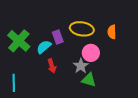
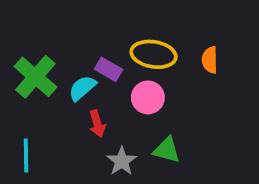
purple rectangle: (58, 37) -> (109, 69), turned -40
pink circle: (91, 53) -> (148, 97), moved
gray star: (81, 66) -> (122, 161), moved

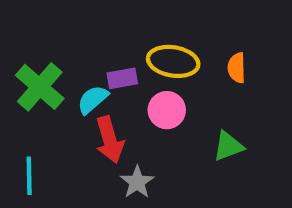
purple rectangle: (109, 69) -> (122, 78), turned -40
red arrow: (97, 124) -> (110, 140), size x1.5
green triangle: (167, 150) -> (228, 146), moved, turned -36

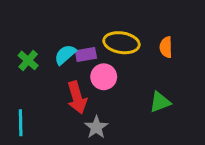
green cross: (40, 87) -> (28, 60), size x0.6
cyan semicircle: (93, 100) -> (65, 55), moved
pink circle: (167, 110) -> (104, 77), moved

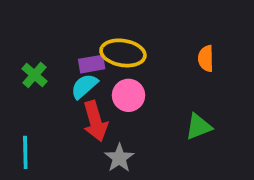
yellow ellipse: (121, 43) -> (123, 53), moved
cyan semicircle: (65, 55) -> (84, 86), moved
purple rectangle: (86, 55) -> (92, 64), moved

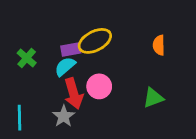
yellow ellipse: (123, 53) -> (95, 41), turned -36
pink circle: (128, 95) -> (99, 86), moved
gray star: (119, 158) -> (64, 116), moved

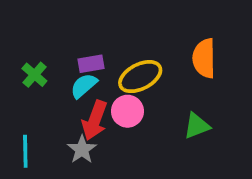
yellow ellipse: (95, 41) -> (140, 77), moved
orange semicircle: (159, 45) -> (204, 58), size x1.5
red arrow: (74, 94) -> (95, 120), turned 36

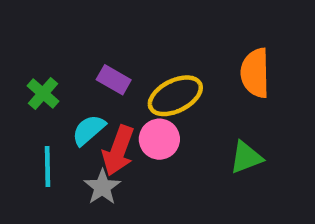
purple rectangle: (91, 64) -> (114, 80), turned 40
cyan semicircle: (84, 86) -> (89, 130), moved
cyan line: (25, 151) -> (48, 167), moved

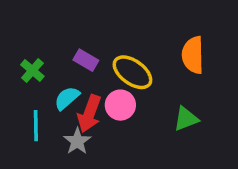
yellow ellipse: (175, 96) -> (132, 72), turned 63

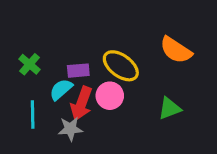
orange semicircle: (193, 55) -> (176, 50), turned -56
purple rectangle: (86, 60) -> (78, 71), moved, turned -35
gray star: (77, 141) -> (70, 129), turned 30

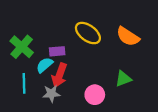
green cross: (30, 64) -> (22, 47), size x1.5
yellow ellipse: (121, 66) -> (88, 33), moved
pink circle: (110, 96) -> (95, 95), moved

